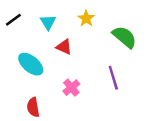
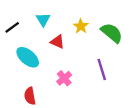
yellow star: (86, 18) -> (81, 26), moved
black line: (13, 20) -> (12, 27), moved

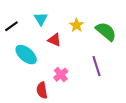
red semicircle: (30, 96) -> (42, 90), moved

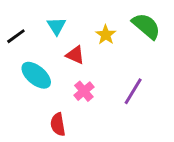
green semicircle: (106, 31) -> (146, 26), moved
purple line: (96, 66) -> (133, 91), turned 48
pink cross: (61, 75) -> (84, 91), moved

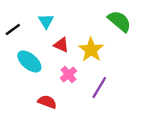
yellow star: (106, 35) -> (91, 50), moved, size x1.5
purple line: (133, 91) -> (99, 88), moved
red semicircle: (58, 124) -> (47, 102), turned 120

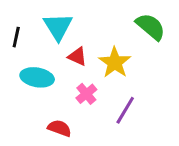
cyan triangle: (46, 21) -> (58, 27), size x1.5
black line: (13, 29) -> (16, 37), turned -42
cyan ellipse: (29, 61) -> (37, 77), turned -30

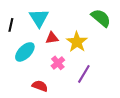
red triangle: (77, 56) -> (52, 38), turned -32
cyan ellipse: (37, 77) -> (25, 52), turned -55

